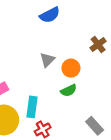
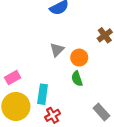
green semicircle: (69, 90) -> (77, 79), turned 96

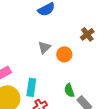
green semicircle: (77, 79) -> (69, 90), moved

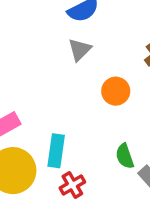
gray triangle: (44, 47) -> (80, 50), moved

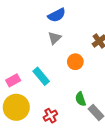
cyan rectangle: (56, 151) -> (41, 76), moved, turned -48

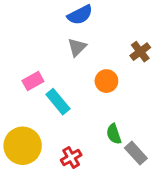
pink rectangle: (13, 80) -> (33, 81), moved

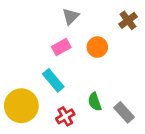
pink rectangle: (33, 81) -> (61, 47), moved
cyan rectangle: (58, 102) -> (53, 80), moved
green semicircle: (114, 134) -> (95, 102), moved

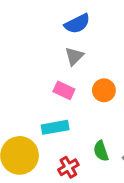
pink rectangle: (61, 47) -> (64, 90), turned 54
cyan rectangle: (53, 80) -> (55, 127), turned -60

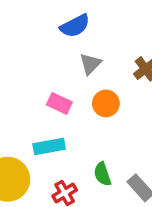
gray triangle: (74, 56) -> (90, 64), moved

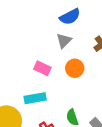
blue semicircle: (75, 26) -> (70, 17), moved

